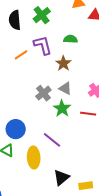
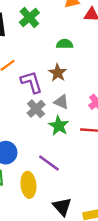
purple L-shape: (43, 45) -> (31, 82), moved
black triangle: (61, 178) -> (62, 207), turned -30

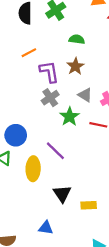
green semicircle: (65, 44) -> (77, 39), moved
gray triangle: (61, 102) -> (85, 95), moved

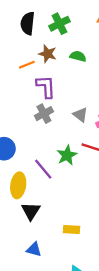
brown star: (75, 66) -> (48, 54), moved, turned -30
green star: (69, 117) -> (67, 155), moved
black triangle: (62, 194) -> (31, 211), moved
blue triangle: (46, 228) -> (34, 249), moved

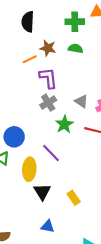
green cross: (60, 24) -> (75, 22), moved, turned 30
green star: (67, 155) -> (64, 124), moved
yellow rectangle: (72, 229) -> (74, 198), moved, turned 56

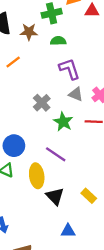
brown star: (48, 48) -> (29, 32), moved
purple L-shape: (48, 78) -> (69, 69), moved

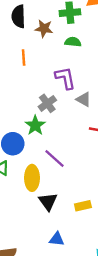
orange line: (13, 62) -> (24, 57), turned -64
purple L-shape: (69, 69) -> (65, 78), moved
green star: (63, 122) -> (35, 125), moved
yellow rectangle: (89, 196) -> (83, 206), turned -64

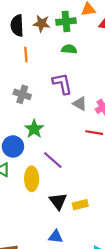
brown star: (44, 29) -> (42, 23), moved
orange line: (24, 57) -> (26, 54), moved
gray cross: (47, 103) -> (22, 94), moved, turned -35
black triangle: (48, 202) -> (58, 201), moved

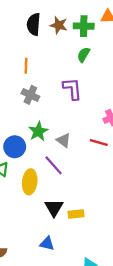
green semicircle: (69, 49) -> (84, 55), turned -72
orange line: (26, 54) -> (26, 66), moved
gray triangle: (80, 104) -> (64, 140), moved

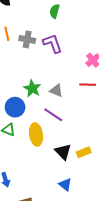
gray cross: (30, 95) -> (27, 39), moved
blue triangle: (47, 244) -> (65, 185), turned 40

